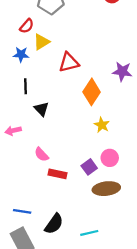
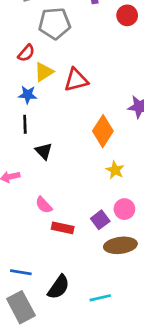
blue star: (21, 54) -> (28, 95), moved
red triangle: (69, 62) -> (76, 80), moved

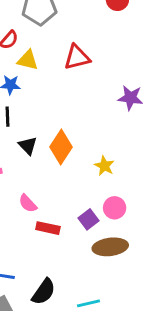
yellow triangle: (44, 72) -> (28, 60), turned 45
red triangle: (76, 80) -> (77, 57), moved
orange diamond: (103, 131) -> (61, 147), moved

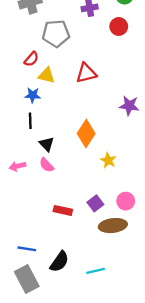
orange diamond: (61, 147) -> (86, 134), moved
pink semicircle: (28, 203) -> (47, 165), moved
pink circle: (115, 208) -> (126, 201), moved

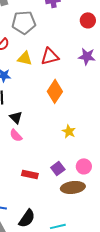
red circle: (119, 26) -> (88, 20), moved
yellow triangle: (47, 75) -> (25, 58), moved
purple star: (129, 106) -> (87, 56), moved
orange diamond: (86, 134) -> (55, 91), moved

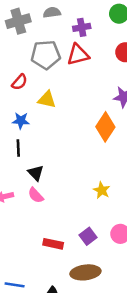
red triangle: (50, 56) -> (78, 55), moved
orange diamond: (55, 91) -> (105, 127), moved
brown ellipse: (73, 187) -> (85, 272), moved

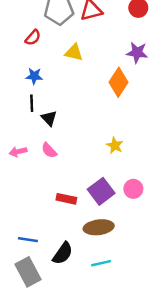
yellow triangle: (47, 100) -> (74, 52), moved
black triangle: (36, 173) -> (49, 118), moved
purple square: (88, 236) -> (101, 191), size x1.5

